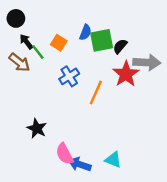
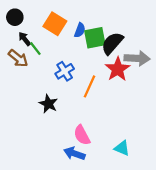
orange square: (59, 43) -> (55, 24), moved, size x1.5
black semicircle: (120, 46) -> (112, 43), size x1.6
black star: (37, 128) -> (48, 104), moved
pink semicircle: (65, 154) -> (82, 135), moved
cyan triangle: (113, 160) -> (122, 148), moved

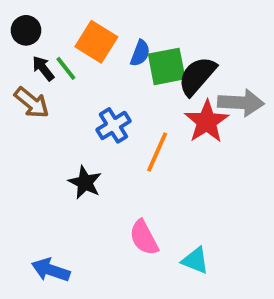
green line: (35, 49) -> (66, 68), moved
cyan triangle: (122, 148) -> (195, 260), moved
blue arrow: (74, 154) -> (51, 270), moved

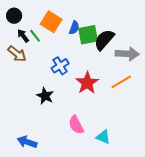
red star: (207, 122) -> (87, 83), moved
orange line: (157, 152) -> (121, 82), moved, turned 35

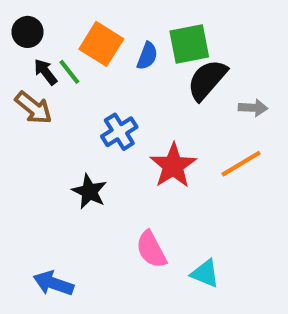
green square: (88, 35) -> (189, 44), moved
gray arrow: (127, 54) -> (253, 108), size x0.6

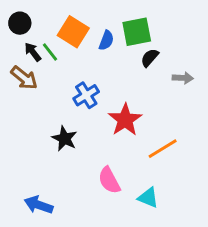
black semicircle: (207, 80) -> (150, 58), size x0.6
orange line: (241, 164) -> (163, 149), moved

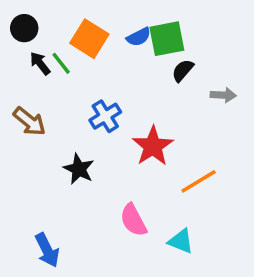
blue semicircle: (106, 40) -> (139, 37), moved, turned 42
brown arrow: (24, 78) -> (29, 121), moved
blue arrow: (39, 205) -> (47, 250), turned -136

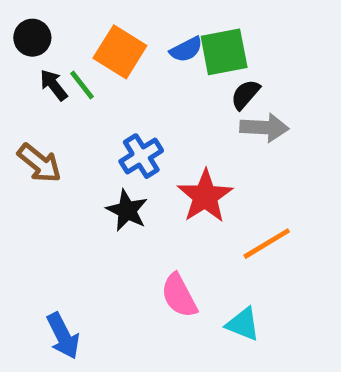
gray arrow: (223, 95) -> (264, 128), moved, size x1.4
black star: (79, 169) -> (127, 210), moved

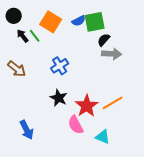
red star: (205, 196) -> (87, 106), moved
black star: (127, 210) -> (59, 98), moved
blue arrow: (63, 336) -> (27, 130), moved

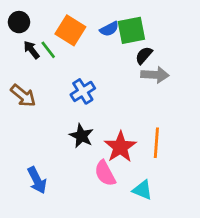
orange line: (113, 103) -> (156, 143), turned -55

